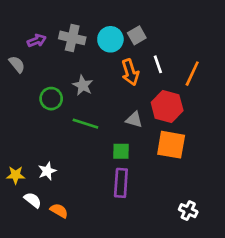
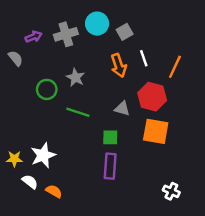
gray cross: (72, 38) -> (66, 34), turned -30
cyan circle: (110, 39) -> (97, 24), moved
white star: (47, 171) -> (43, 155), size x1.5

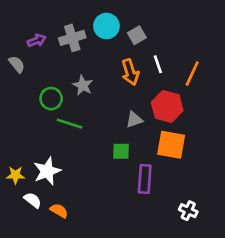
gray triangle: (122, 109) -> (134, 120), turned -35
green line: (78, 112) -> (70, 124), moved
purple rectangle: (110, 166) -> (145, 179), moved

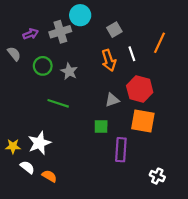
cyan circle: (106, 26) -> (80, 15), moved
orange line: (192, 74) -> (159, 43), moved
green circle: (51, 99) -> (43, 66), moved

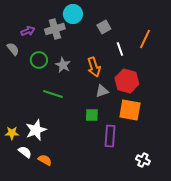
orange arrow: (109, 60) -> (94, 67), moved

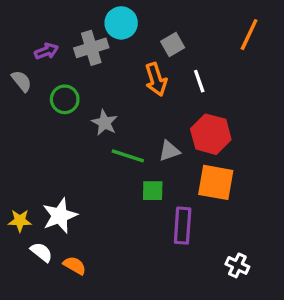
orange line: (145, 39) -> (249, 35), moved
gray star: (63, 65) -> (105, 123), moved
orange arrow: (94, 67) -> (156, 79), moved
green line: (53, 94) -> (128, 156), moved

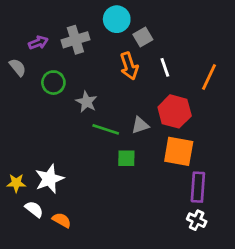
cyan circle: (121, 23) -> (117, 19), moved
orange line: (249, 35) -> (209, 77), moved
purple rectangle: (183, 226) -> (198, 187), moved

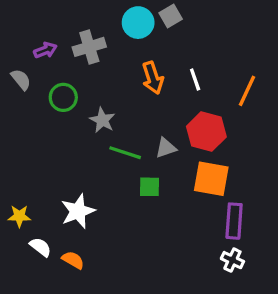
gray square: (143, 37) -> (171, 16), moved
white star: (49, 179) -> (78, 211), moved

